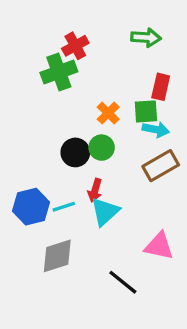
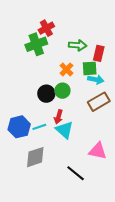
green arrow: (146, 38) -> (78, 45), moved
cyan triangle: (105, 212) -> (64, 130), turned -36

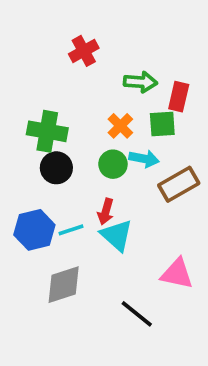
green cross: (36, 44) -> (47, 131), moved, turned 30
cyan arrow: (96, 80) -> (144, 159), moved
black circle: (46, 94) -> (56, 168), moved

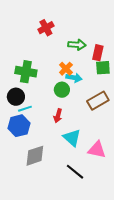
green square: (162, 124) -> (103, 68), moved
cyan arrow: (144, 159) -> (74, 78), moved
black circle: (56, 168) -> (16, 97), moved
cyan line: (71, 230) -> (25, 109), moved
cyan triangle: (117, 235) -> (72, 138), moved

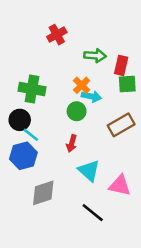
cyan line: (25, 109) -> (31, 135), turned 56

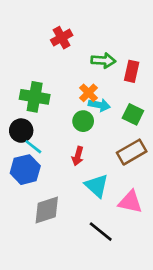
green square: (127, 84) -> (133, 114), moved, turned 30
brown rectangle: (121, 125) -> (132, 152), moved

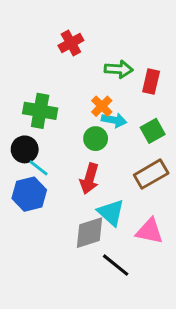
green square: (133, 114) -> (153, 131), turned 35
red arrow: (78, 156) -> (89, 179), size x1.4
gray diamond: (47, 210) -> (89, 233), moved

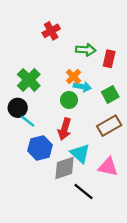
green cross: (40, 111) -> (29, 80), turned 35
blue hexagon: (29, 194) -> (40, 148), moved

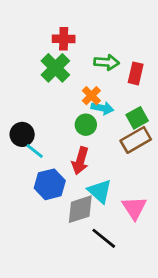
red cross: (51, 31) -> (64, 39), turned 30
green cross: (29, 80) -> (55, 68), moved
brown rectangle: (109, 126) -> (136, 140), moved
pink triangle: (108, 167) -> (134, 208), turned 45

